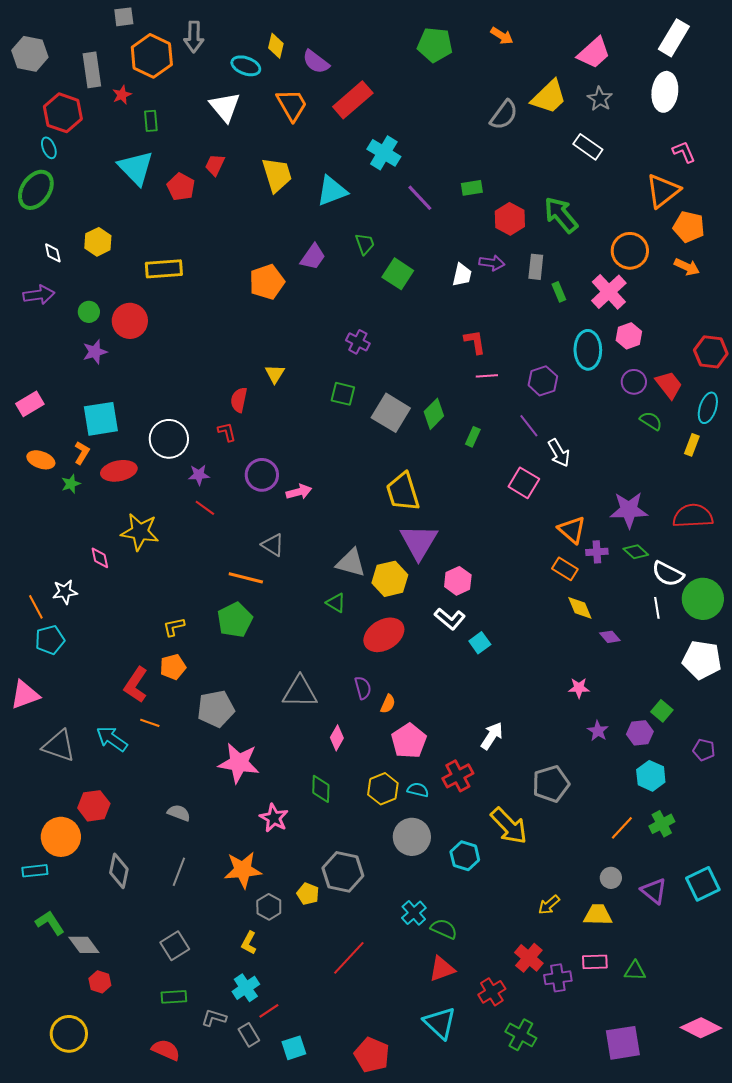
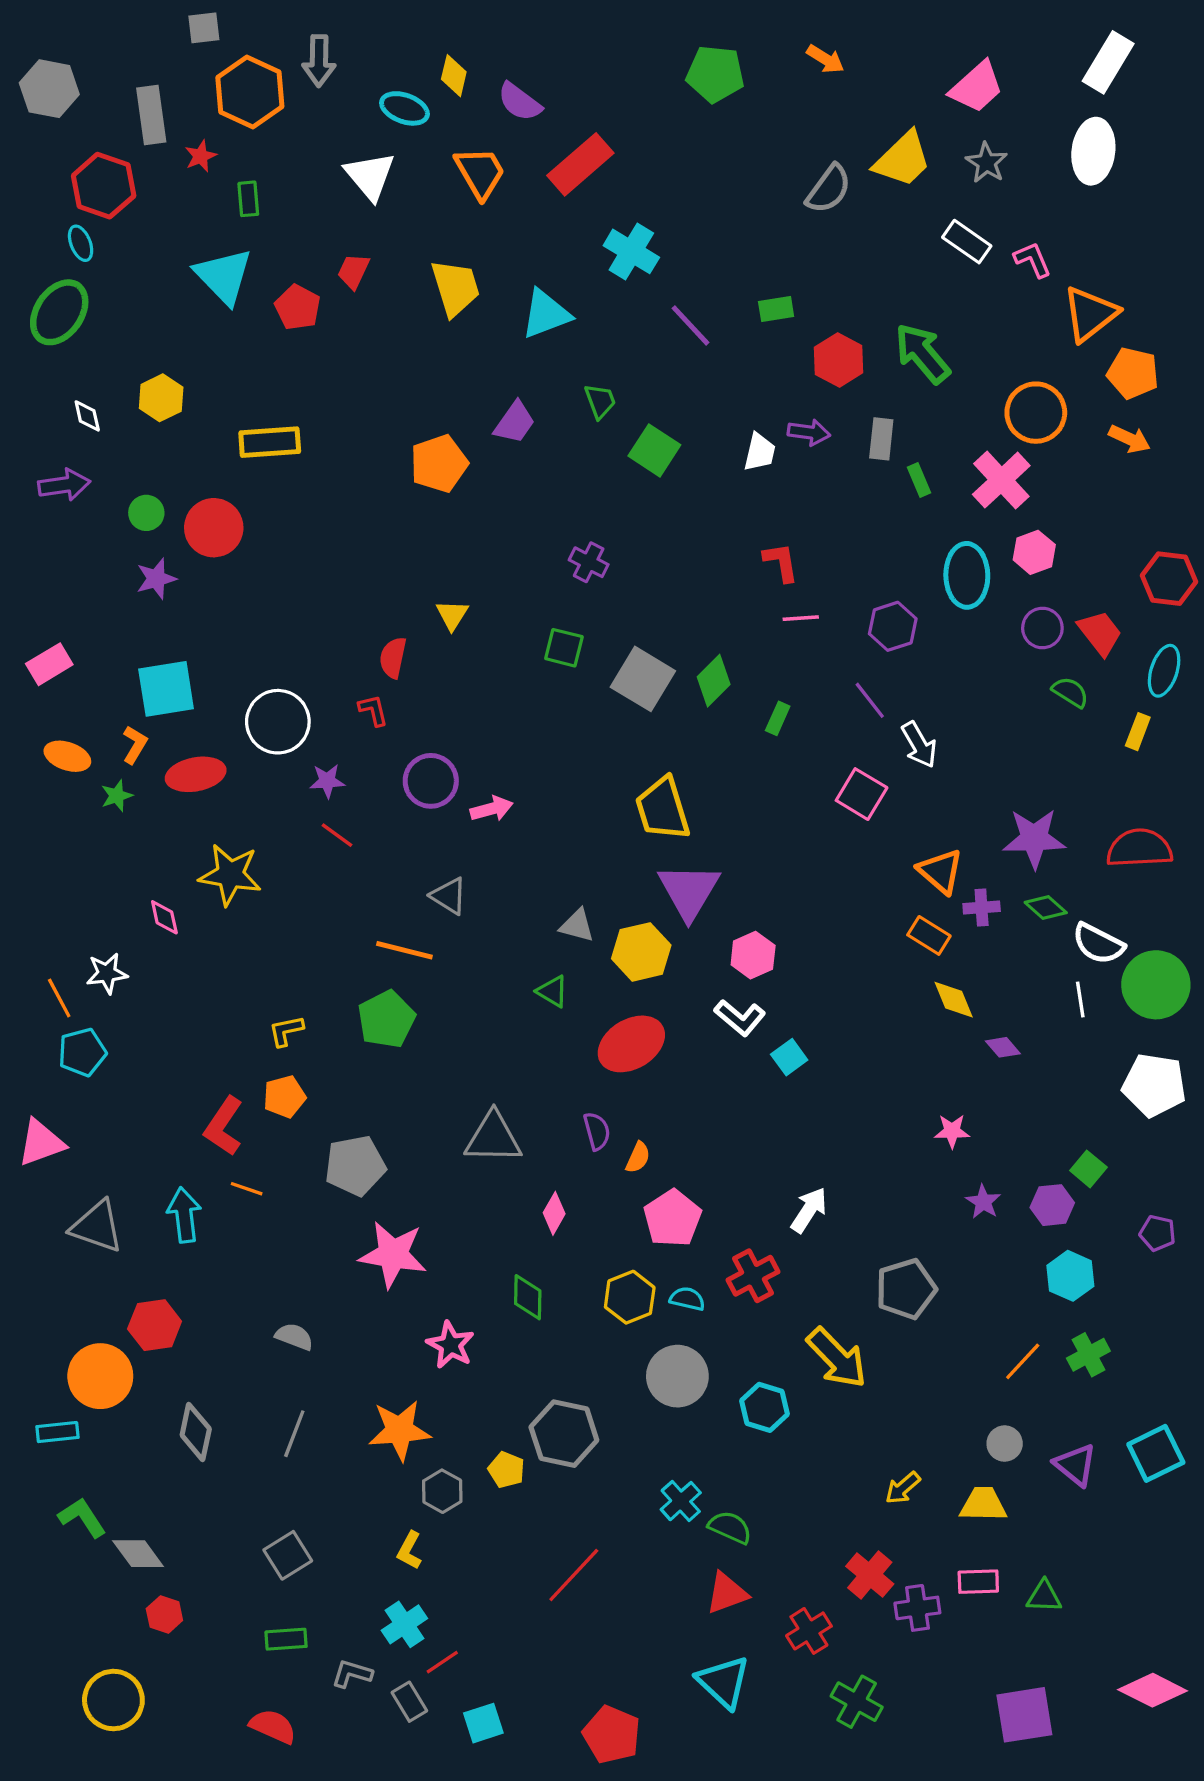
pink L-shape: (684, 152) -> (1033, 260), moved
gray triangle: (351, 563) -> (577, 926), size x0.7
cyan arrow: (112, 739) -> (184, 1215), turned 48

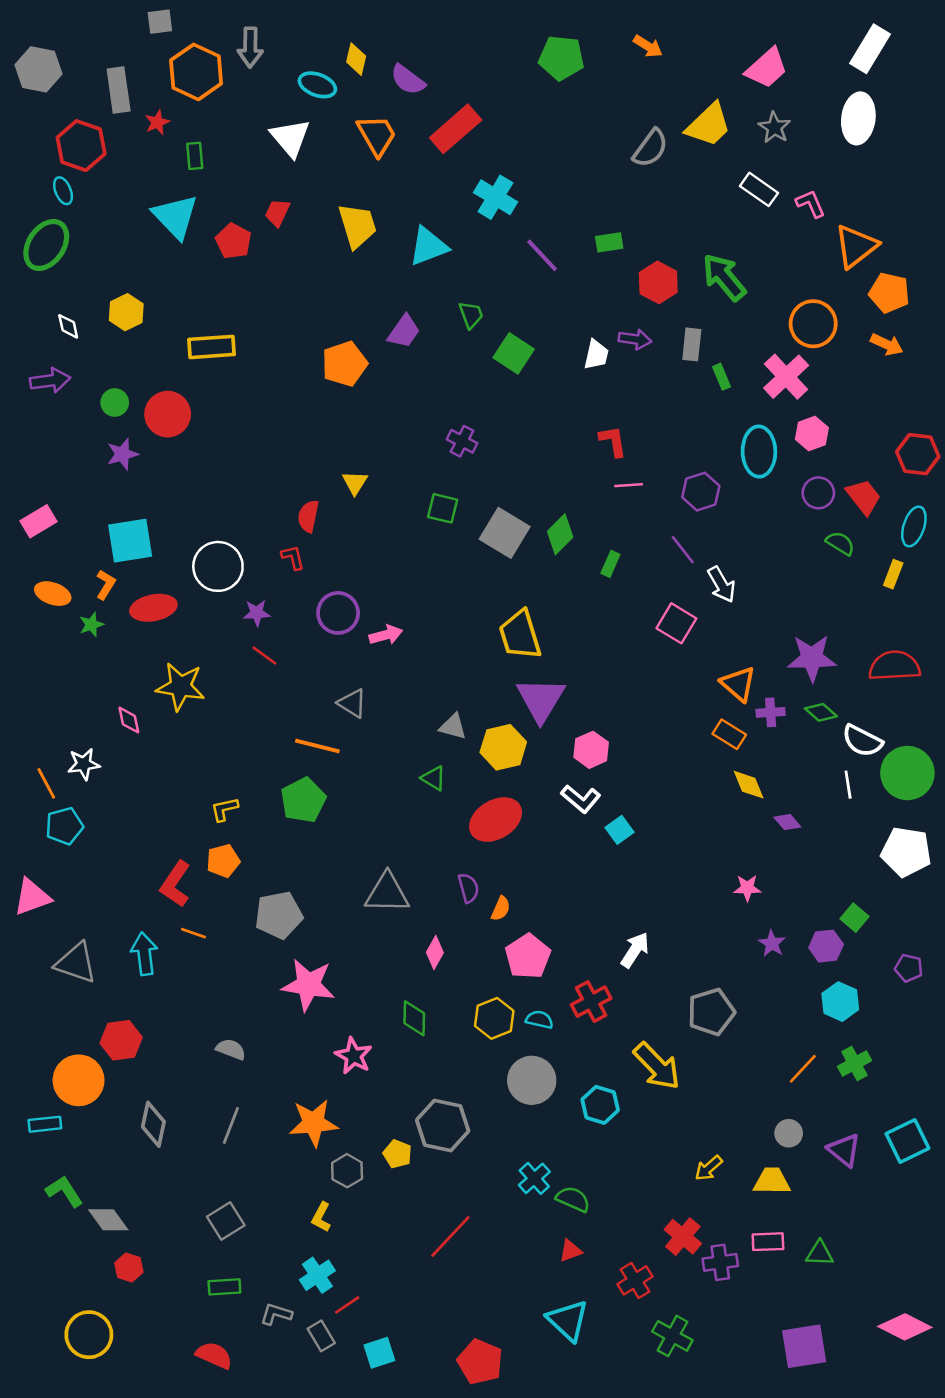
red triangle: (727, 1593) -> (570, 1251), size x0.7

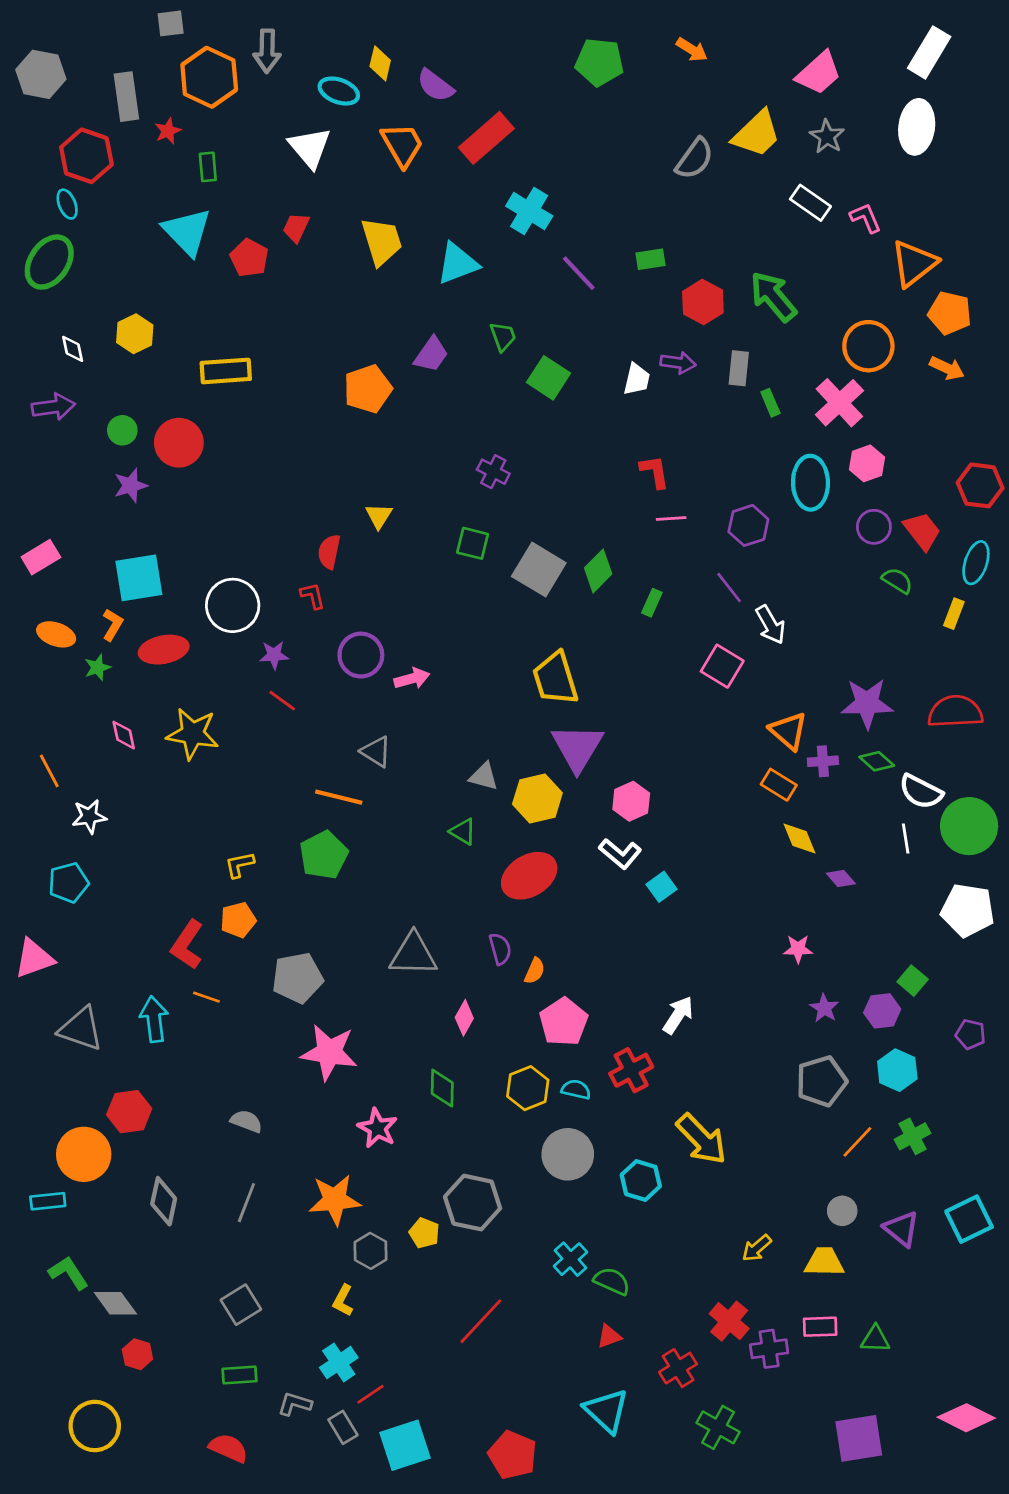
pink diamond: (129, 720) -> (124, 735), moved
orange line: (46, 783) -> (49, 771), moved
gray pentagon: (711, 1012) -> (821, 1081), moved
cyan square: (379, 1353) -> (405, 1445), size x1.5

